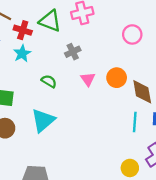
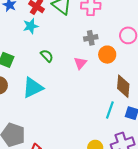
gray cross: (73, 52) -> (91, 38), moved
orange circle: (117, 78) -> (107, 55), moved

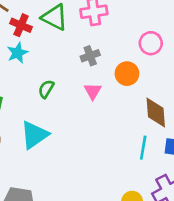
gray cross: (91, 38) -> (90, 56), moved
green semicircle: (47, 56) -> (46, 89), turned -96

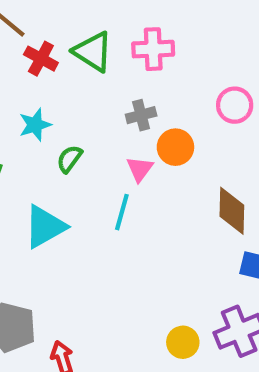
cyan star: (18, 53) -> (35, 125), moved
orange circle: (127, 74) -> (175, 147), moved
cyan line: (143, 148) -> (122, 212), moved

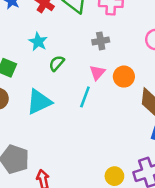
cyan star: (35, 125) -> (38, 42), turned -30
orange circle: (175, 147) -> (124, 77), moved

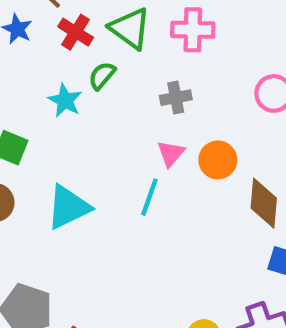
green semicircle: (57, 63) -> (102, 76), moved

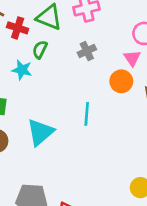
pink triangle: (171, 153) -> (132, 58), moved

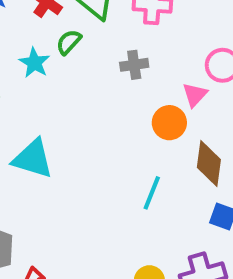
cyan line: (87, 114) -> (152, 193), moved
cyan triangle: (40, 132) -> (33, 159), turned 40

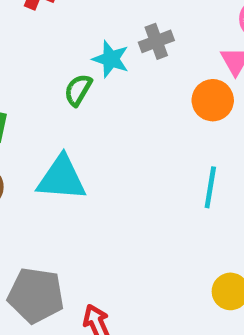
green semicircle: (69, 42) -> (78, 90), moved
cyan star: (34, 63) -> (111, 59), moved

